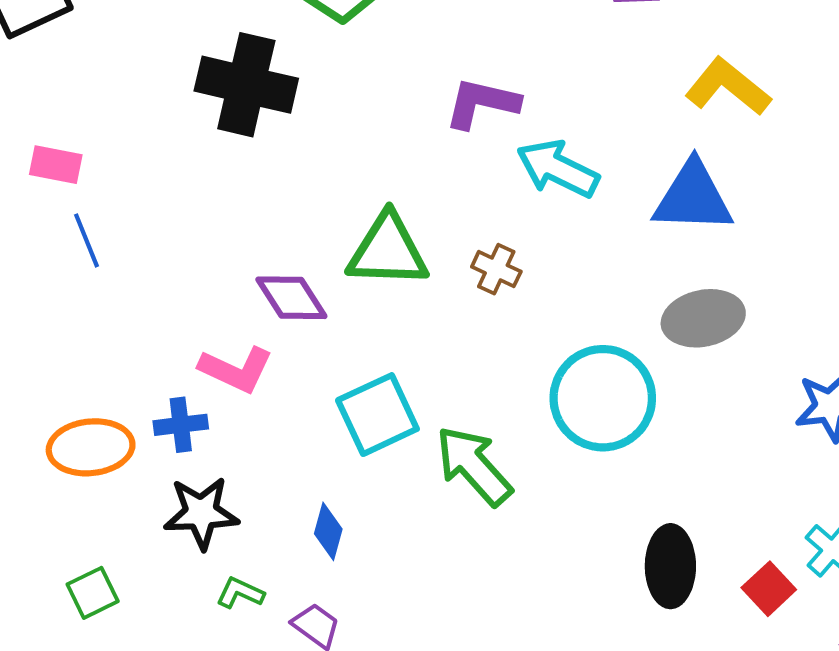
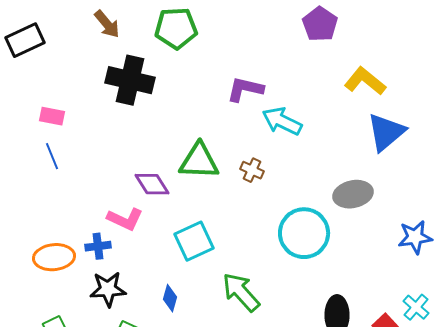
pink rectangle: (56, 165) -> (52, 116), moved
blue triangle: (693, 197) -> (386, 132), moved, turned -42
green arrow: (474, 466) -> (241, 292), moved

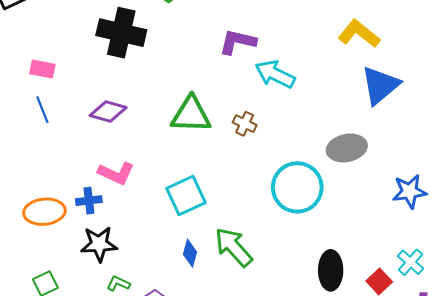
purple diamond: (152, 184) -> (108, 112), moved, turned -42
blue diamond: (170, 298) -> (190, 253), moved

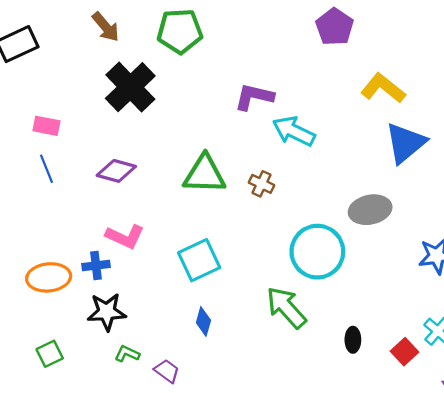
black cross: (121, 33) -> (130, 87), turned 33
green arrow: (234, 247) -> (286, 308), moved
black ellipse: (331, 270) -> (353, 340), size x0.6

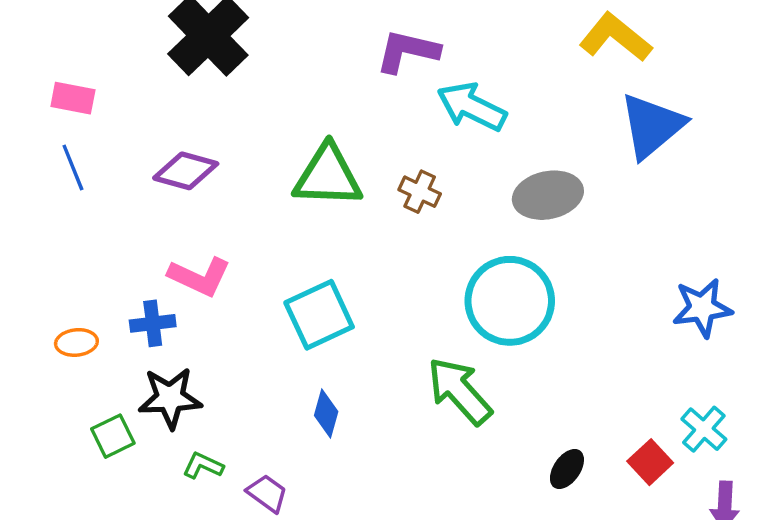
gray ellipse: (370, 210) -> (548, 195), moved
orange ellipse: (49, 277) -> (76, 342), size x0.6
black ellipse: (353, 340) -> (567, 469), moved, turned 35
green square: (50, 354) -> (113, 436), moved

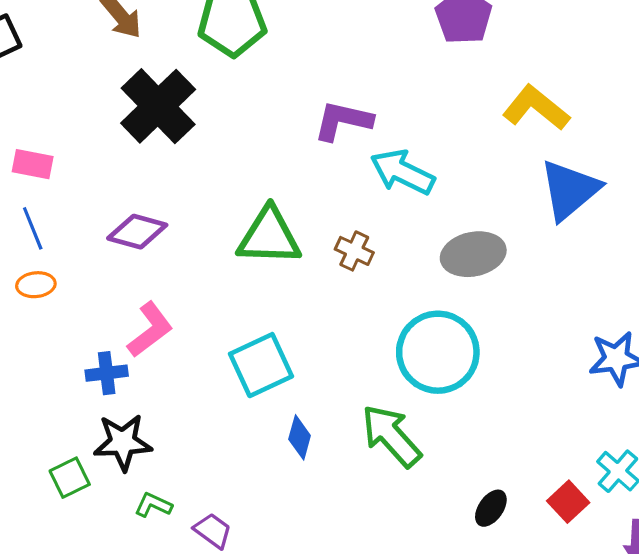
pink L-shape: (200, 277) -> (150, 330), turned -62
orange ellipse: (76, 342) -> (36, 285), moved
blue diamond: (326, 414) -> (300, 437), moved

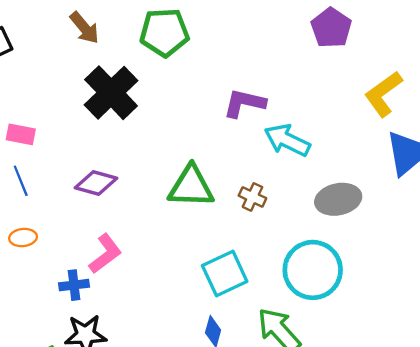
yellow L-shape: (536, 108) -> (383, 94), turned -75
orange ellipse: (36, 285) -> (23, 238), moved
cyan square: (261, 365) -> (225, 273), moved

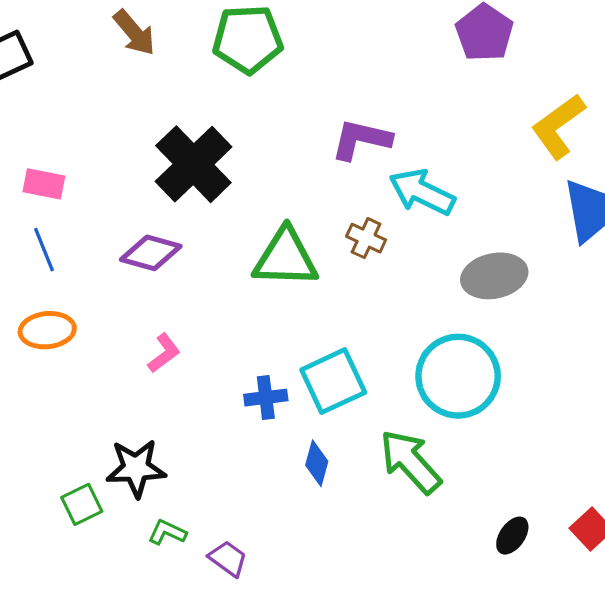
black cross: (111, 93) -> (193, 164), moved
brown cross: (252, 197) -> (366, 238), moved
orange ellipse: (23, 238) -> (47, 330), size x1.4
pink L-shape: (105, 254) -> (164, 353), size x0.7
blue cross: (74, 285) -> (266, 398), moved

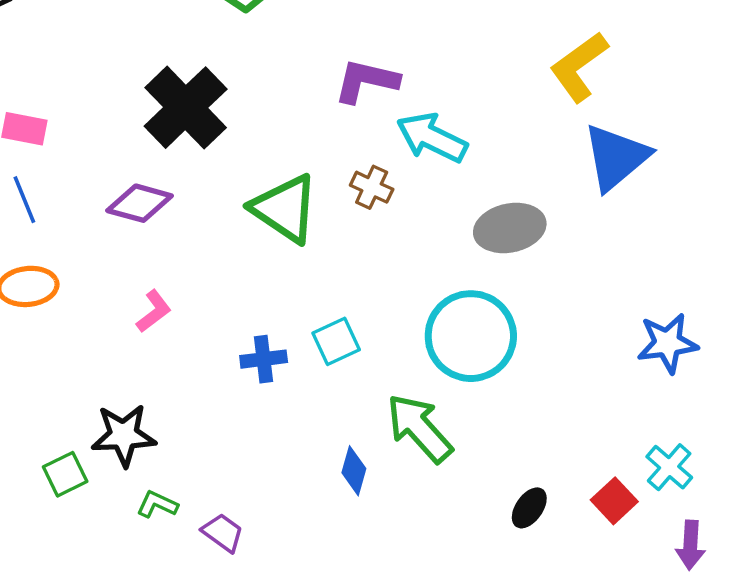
green triangle: (286, 258) -> (285, 209), turned 32
cyan square: (333, 381) -> (336, 341), size x0.7
blue diamond: (317, 463) -> (354, 471), moved

